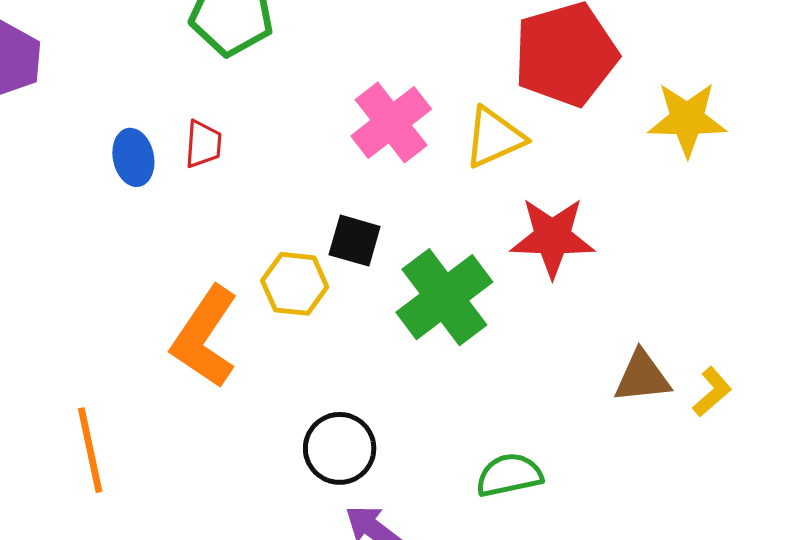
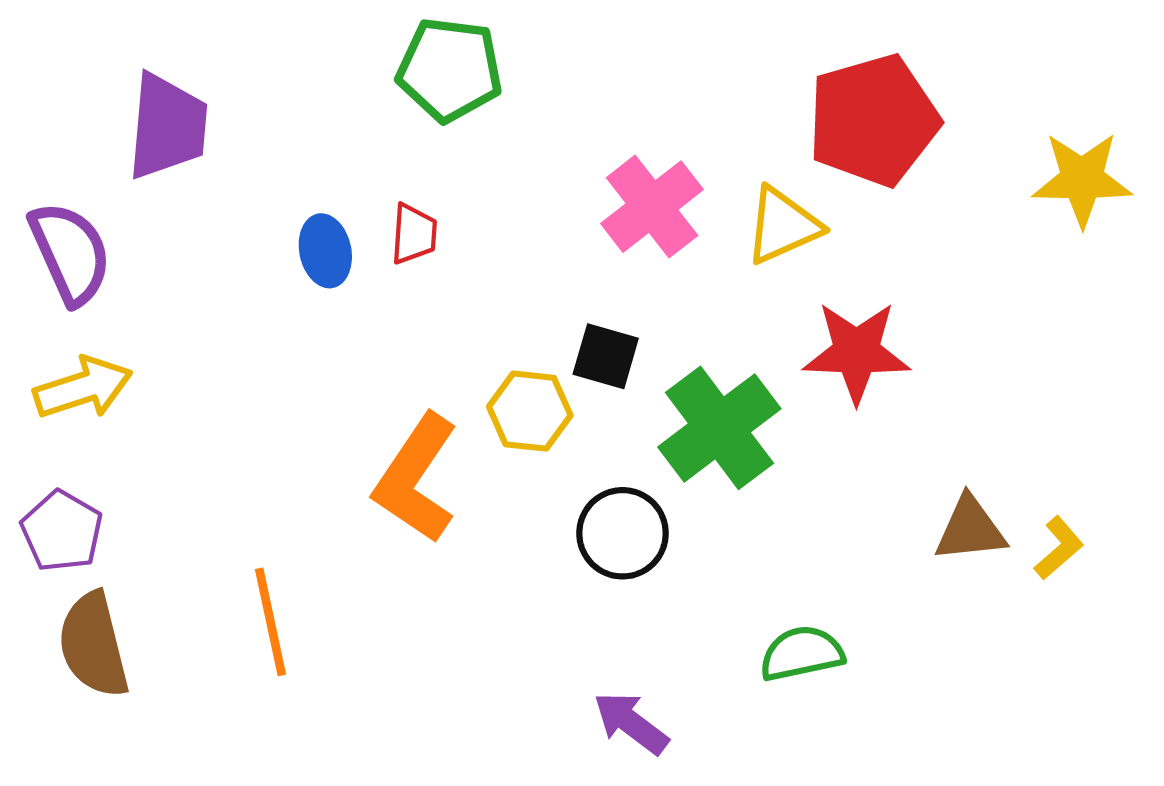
yellow star: (687, 119) -> (1082, 179), moved
black circle: (340, 448) -> (623, 533), moved

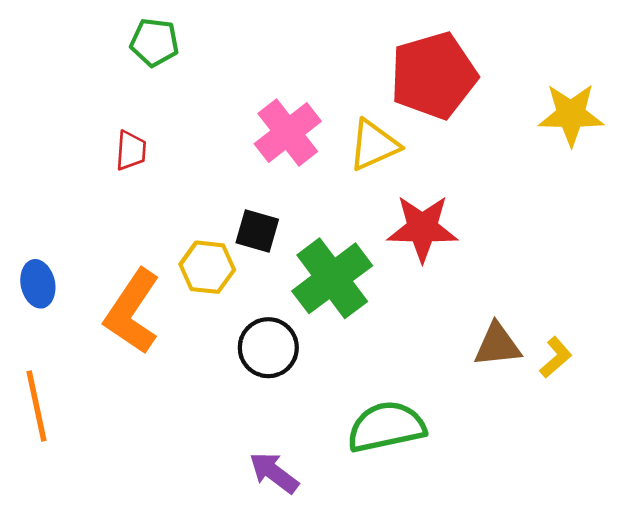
green pentagon: (450, 70) -> (154, 42), size x0.7
blue ellipse: (325, 251) -> (38, 284), moved
green semicircle: (802, 653) -> (386, 427), size x1.4

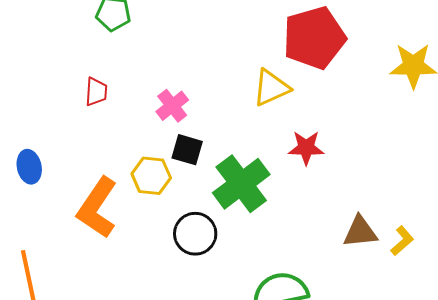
pink cross: (288, 133) -> (172, 106), moved, size x0.7
red star: (422, 228) -> (306, 148), size x0.7
blue ellipse: (38, 284) -> (29, 167), moved

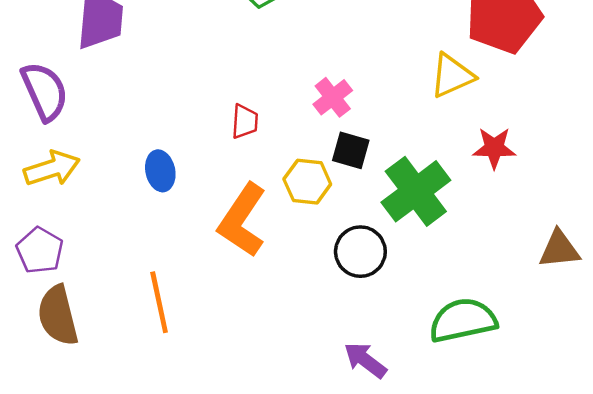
red trapezoid: (96, 92) -> (245, 121), moved

